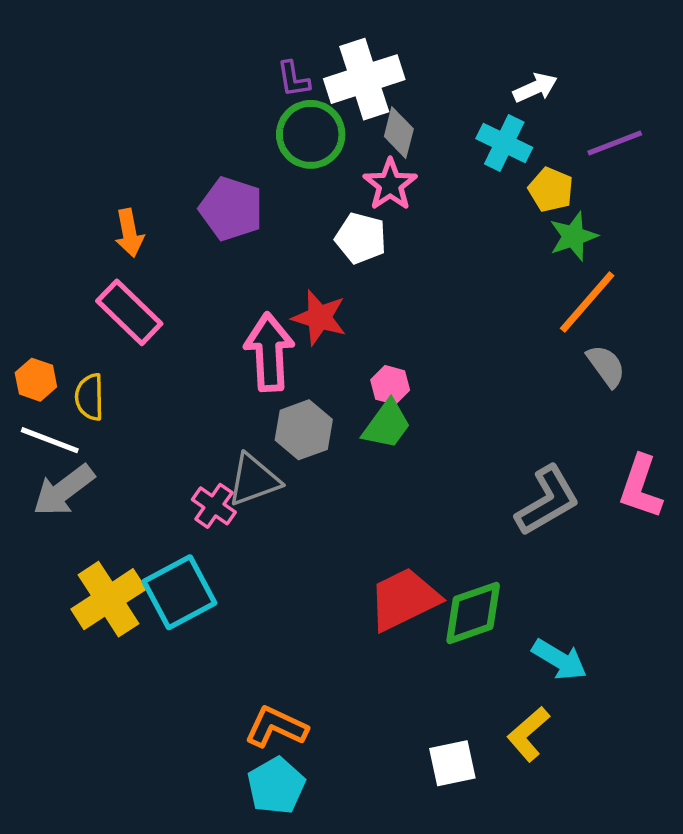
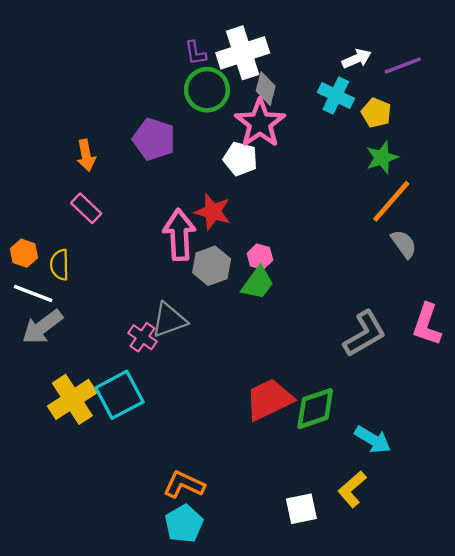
purple line: (615, 143) -> (403, 66), moved
pink star: (390, 185) -> (260, 123), size x1.4
yellow pentagon: (551, 190) -> (376, 113), moved
pink rectangle: (129, 312) -> (86, 208), size x0.7
gray hexagon: (304, 430) -> (212, 266), moved

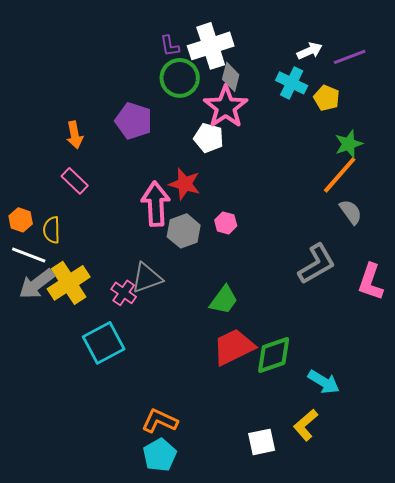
green star: (382, 158) -> (349, 144), moved
green trapezoid: (258, 283) -> (224, 300), moved
gray L-shape: (365, 334) -> (317, 264), moved
yellow cross: (72, 399) -> (69, 283), moved

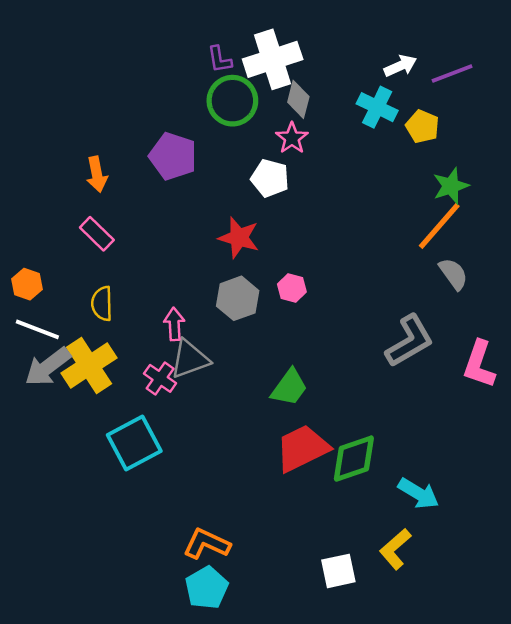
pink star: (226, 107) -> (292, 138), size x0.6
pink arrow: (156, 204) -> (174, 324), moved, size x0.6
yellow semicircle: (52, 230) -> (102, 304), moved

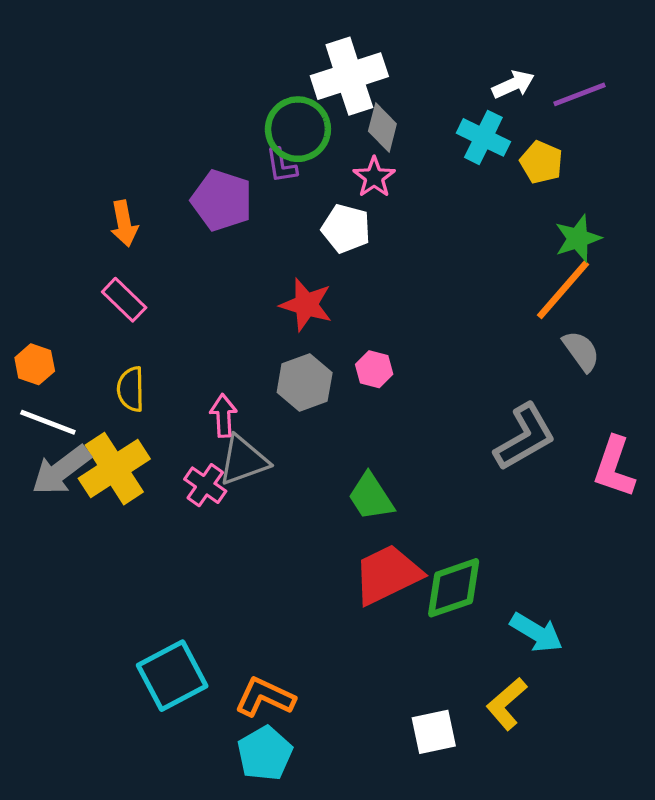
purple L-shape: (220, 59) -> (281, 166), moved
green trapezoid: (289, 387) -> (371, 497), turned 111
cyan square: (134, 443) -> (172, 676), moved

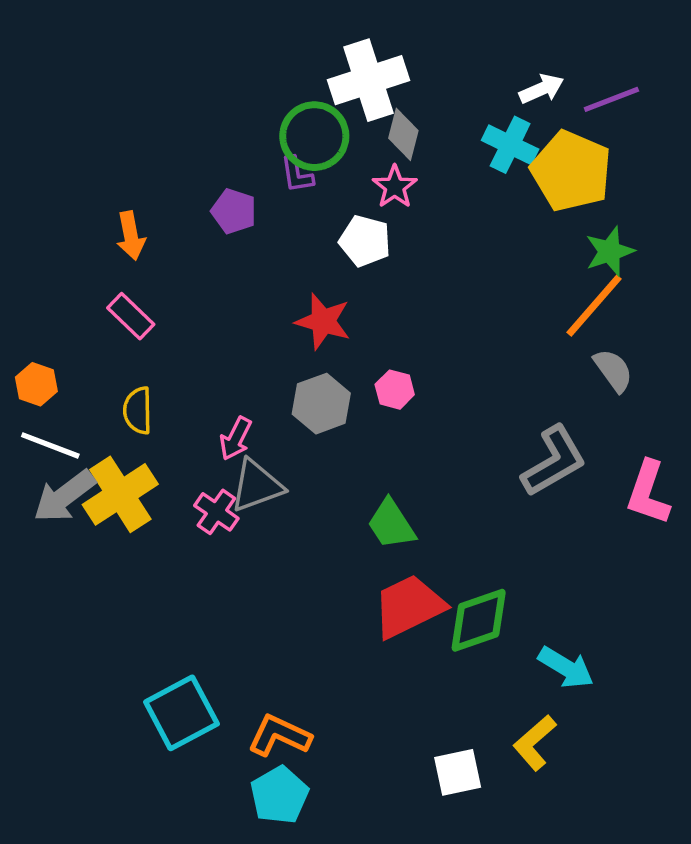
yellow pentagon: (541, 162) -> (571, 171), size x1.8
purple pentagon: (222, 200) -> (234, 211), size x0.7
pink arrow: (223, 416) -> (236, 438), turned -150

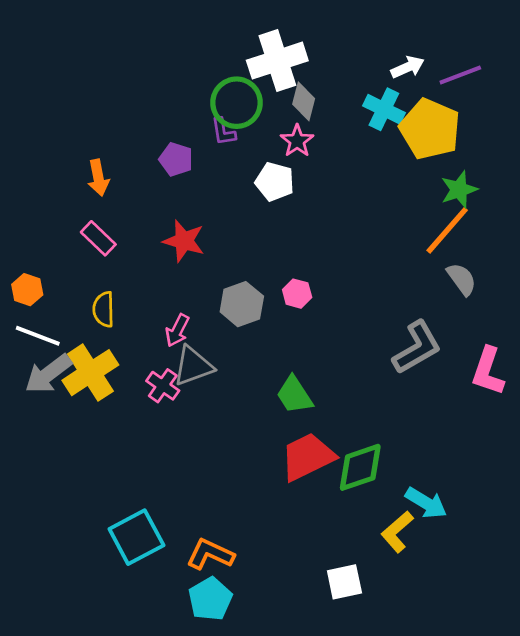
red star: (323, 321) -> (184, 241), moved
yellow L-shape: (535, 743) -> (397, 532), moved

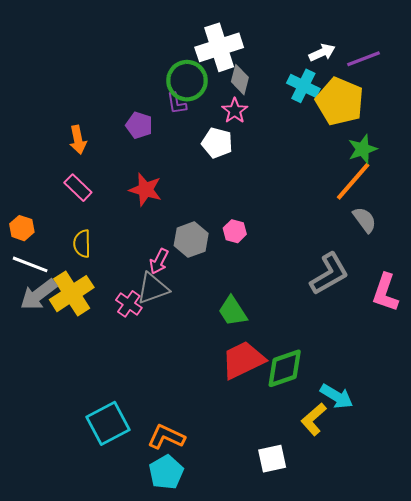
pink arrow: (177, 330) -> (159, 261), moved

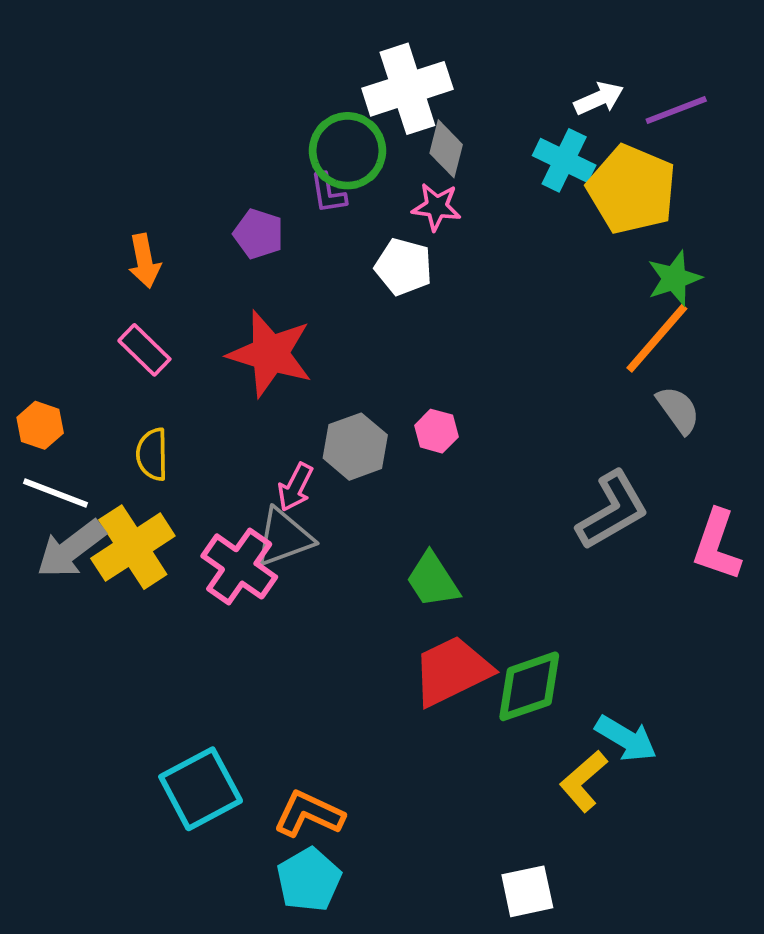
pink star: (235, 111) -> (436, 207), turned -30
red star: (145, 190) -> (270, 354), size x1.4
pink cross: (129, 304) -> (239, 566), size x1.5
white square: (272, 459) -> (527, 891), moved

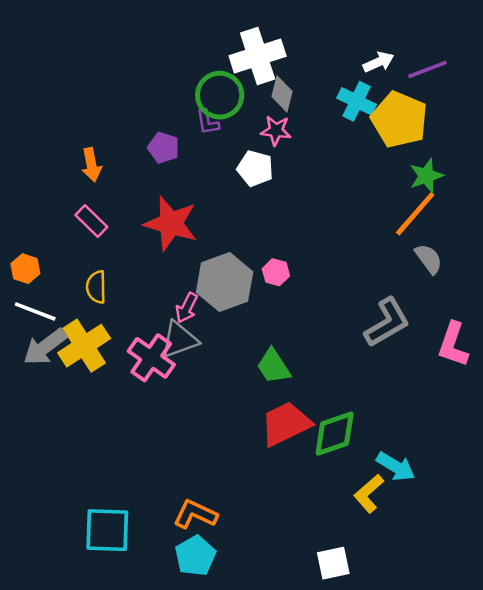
gray hexagon: (355, 447) -> (225, 282), size x1.4
cyan square: (201, 789) -> (107, 530), moved, turned 30

